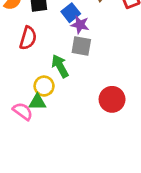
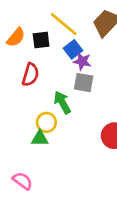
pink semicircle: (23, 111) -> (23, 181), moved

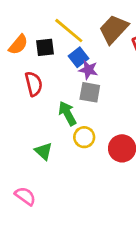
red semicircle: (30, 75) -> (34, 84), turned -30
yellow circle: (46, 122) -> (84, 137), moved
green triangle: (40, 138) -> (44, 151), turned 42

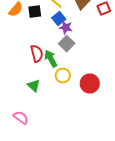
red semicircle: (34, 84) -> (37, 54), moved
gray square: (90, 92) -> (67, 44), turned 35

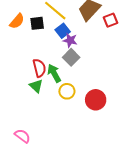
green triangle: (34, 86) -> (36, 86), moved

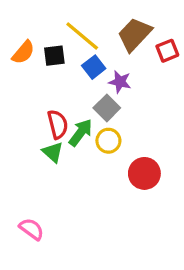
purple star: (70, 40) -> (120, 82), moved
green arrow: (54, 73) -> (81, 133), turned 66
yellow circle: (67, 91) -> (108, 141), moved

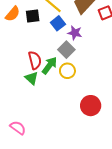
red circle: (144, 173) -> (91, 106), moved

